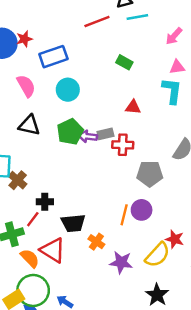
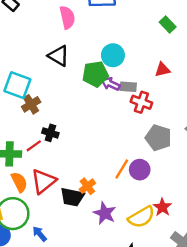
cyan circle: (68, 90) -> (113, 55), moved
red triangle: (133, 107) -> (162, 70), turned -35
black trapezoid: (73, 223) -> (72, 197), moved
red triangle: (53, 250) -> (44, 181), turned 32

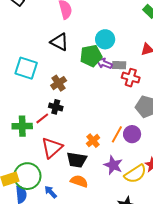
brown cross: (31, 104) -> (59, 83), moved
orange semicircle: (19, 182) -> (79, 181), moved, turned -42
orange cross: (87, 186) -> (93, 141), moved
purple star: (105, 213) -> (113, 165), moved

